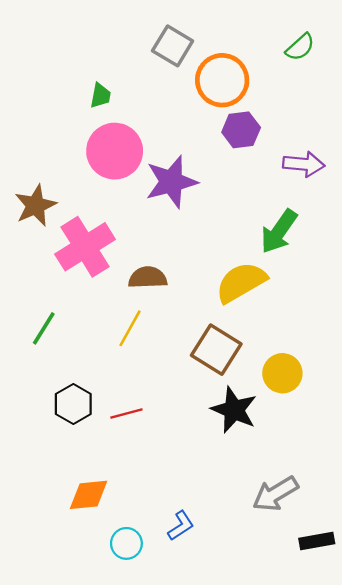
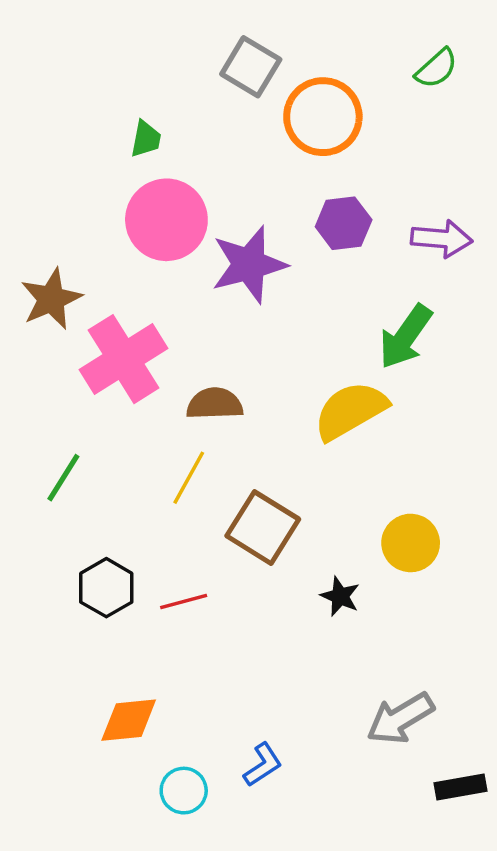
purple hexagon: (241, 130) -> (344, 223), moved
brown square: (216, 350) -> (263, 528), moved
black star: (234, 410) -> (340, 596), size x0.6

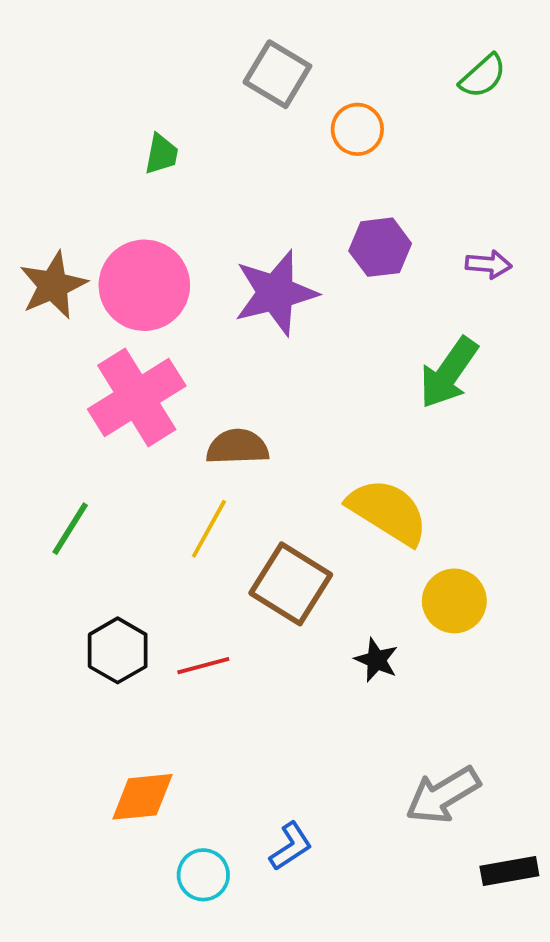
orange circle: (323, 117) -> (357, 129), size x0.6
pink circle: (166, 220) -> (144, 285), moved
purple arrow: (442, 239) -> (489, 264), size x0.7
brown star: (51, 299) -> (53, 285), moved
yellow semicircle: (350, 411) -> (388, 512), moved, turned 62

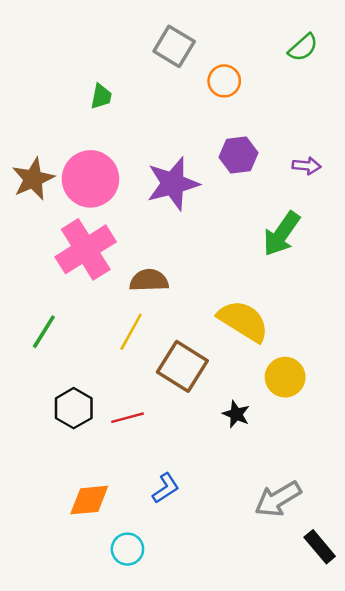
blue L-shape: (291, 846) -> (166, 488), moved
black rectangle: (509, 871) -> (320, 547), turned 60

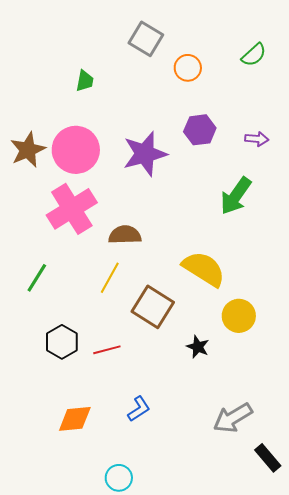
green semicircle: (303, 48) -> (254, 55), moved
cyan circle: (127, 549) -> (119, 478), moved

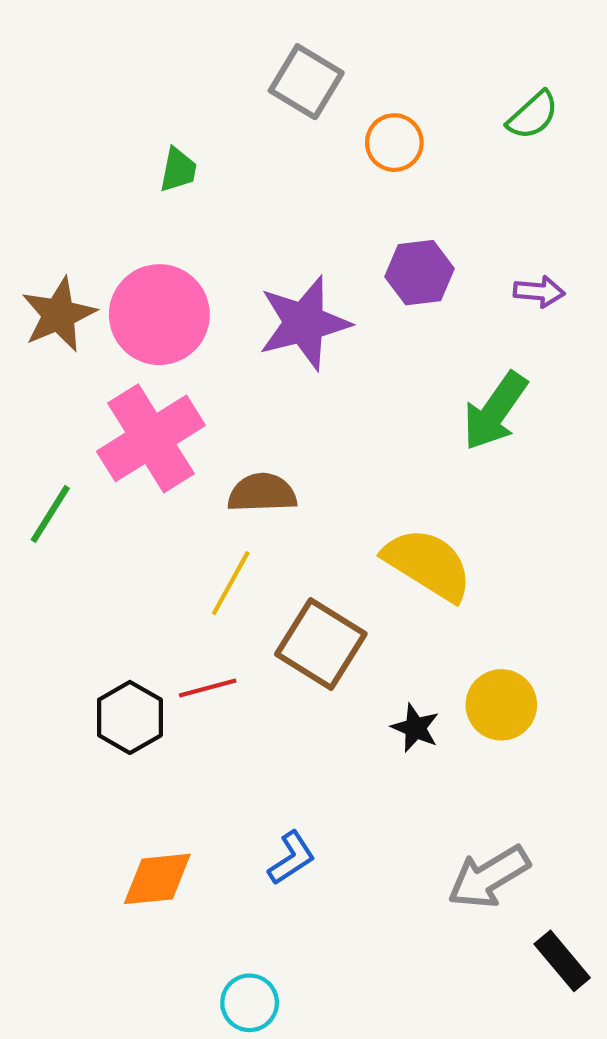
green line: (37, 278) -> (50, 514), moved
yellow circle: (239, 316) -> (501, 705), moved
red line: (107, 350) -> (208, 688), moved

